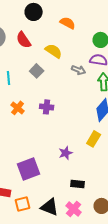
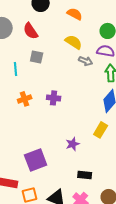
yellow semicircle: (54, 51) -> (74, 42), moved
gray square: (37, 71) -> (37, 57), moved, turned -32
orange cross: (18, 108) -> (25, 99), turned 32

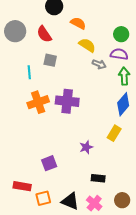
orange semicircle: (75, 14) -> (78, 23), moved
purple cross: (54, 98) -> (67, 101), size x1.6
orange cross: (25, 99) -> (38, 102), size x1.5
purple square: (36, 160) -> (49, 163), size x0.7

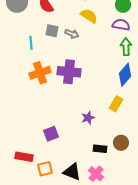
gray arrow: (99, 64) -> (72, 34), moved
brown circle: (122, 200) -> (121, 143), moved

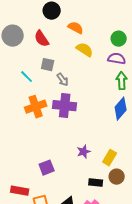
gray arrow: (72, 34) -> (63, 80), moved, turned 32
cyan line: (31, 43) -> (27, 77), turned -40
yellow rectangle: (116, 104) -> (110, 158), moved

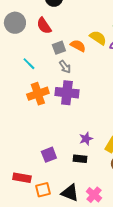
orange semicircle: (76, 28) -> (78, 46), moved
yellow semicircle: (85, 50) -> (98, 38), moved
gray square: (48, 65) -> (59, 48), moved, turned -32
black rectangle: (96, 183) -> (80, 159), moved

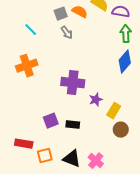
purple cross: (67, 93) -> (73, 83), moved
orange cross: (38, 94) -> (27, 66), moved
purple star: (86, 139) -> (96, 100), moved
black rectangle: (80, 159) -> (73, 125), moved

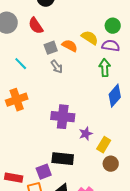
green arrow: (126, 34) -> (105, 68), moved
purple square: (51, 121) -> (44, 172), moved
black rectangle: (73, 125) -> (63, 159), size x1.5

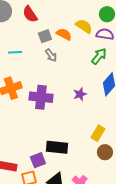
cyan line: (21, 64) -> (15, 52), turned -48
green arrow: (105, 68) -> (99, 56), turned 42
purple cross: (63, 117) -> (41, 97), moved
purple star: (86, 134) -> (80, 94), moved

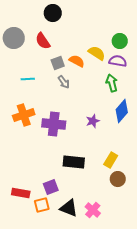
green arrow: (99, 56) -> (112, 83), turned -54
black rectangle: (57, 147) -> (74, 162), moved

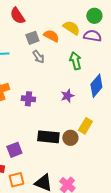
green arrow: (112, 83) -> (75, 61), moved
purple cross: (54, 124) -> (28, 99), size x0.6
yellow rectangle: (111, 160) -> (85, 126), moved
brown circle: (118, 179) -> (70, 138), moved
purple square: (51, 187) -> (14, 150), moved

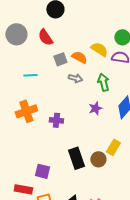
gray arrow: (38, 57) -> (75, 78), moved, turned -40
purple star: (67, 96) -> (95, 108), moved
black rectangle: (48, 137) -> (76, 158), turned 65
purple square: (14, 150) -> (42, 171), turned 35

